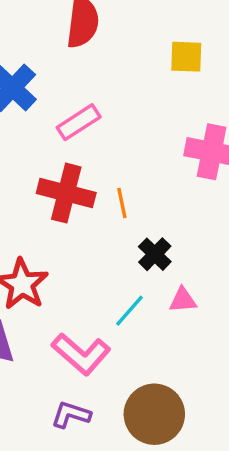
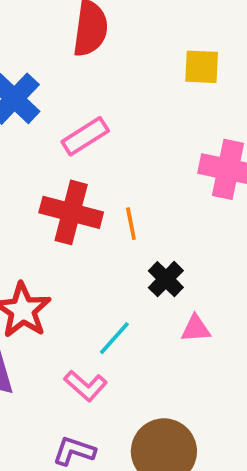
cyan line: (129, 311) -> (114, 338), moved
pink L-shape: (81, 354) -> (86, 386), size x0.7

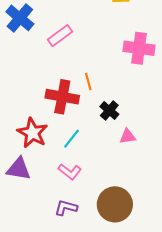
red cross: (71, 212) -> (62, 97), moved
cyan line: (114, 338) -> (72, 139), moved

